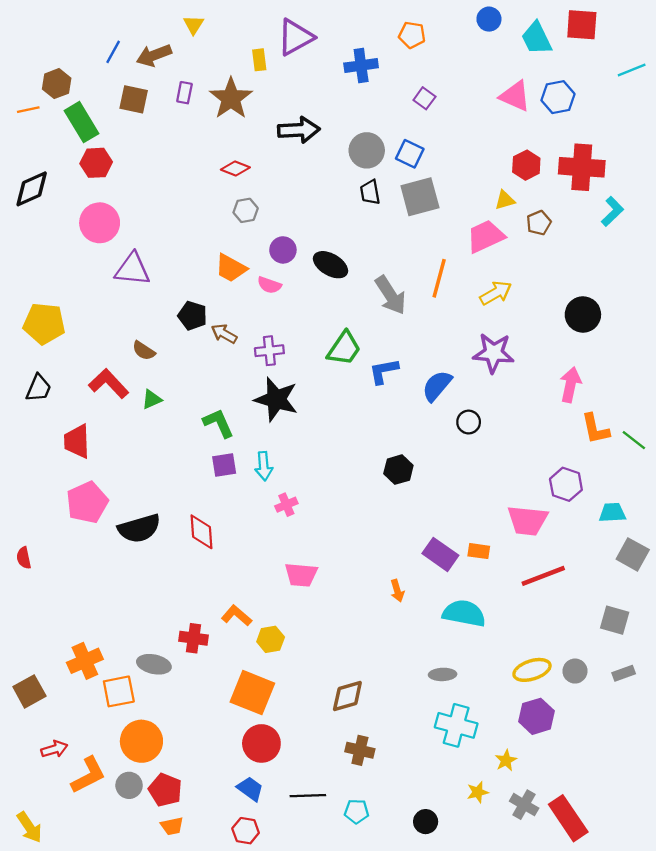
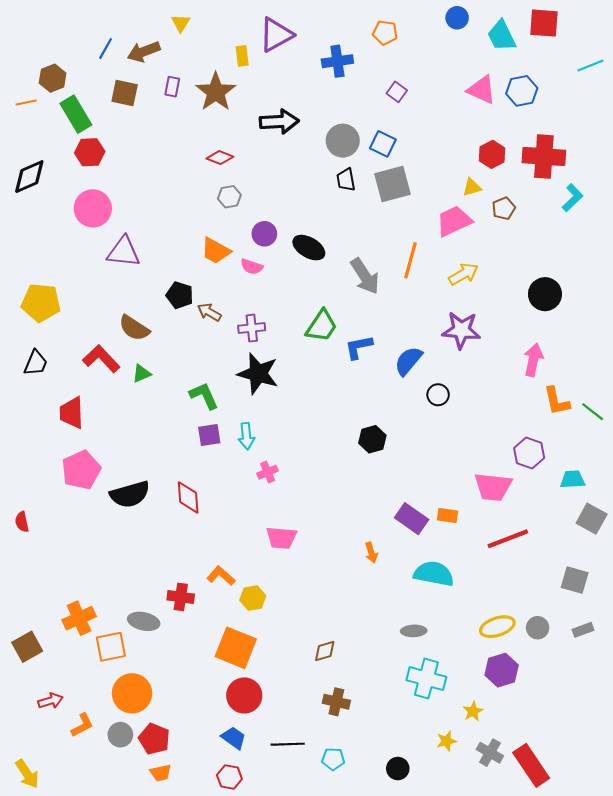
brown semicircle: (144, 351) -> (134, 328), size x1.4
brown diamond: (347, 696) -> (325, 651), size x0.7
orange L-shape: (88, 775) -> (82, 725), size x0.7

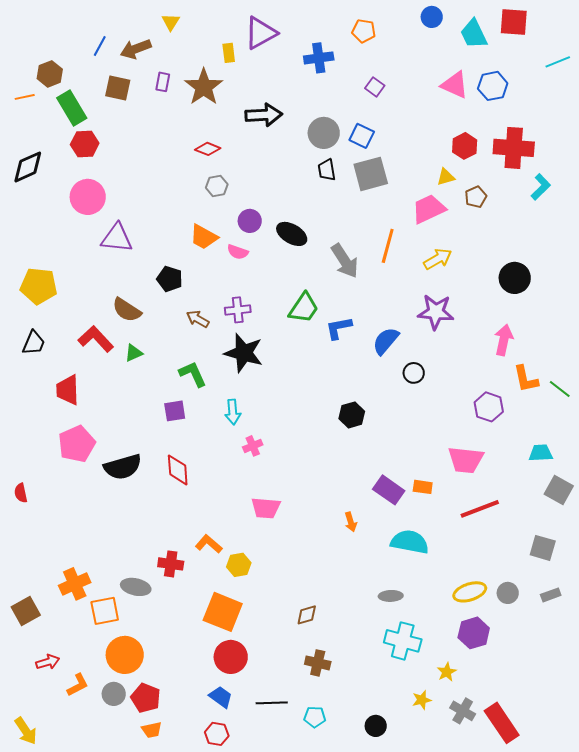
brown arrow: (209, 312) -> (198, 319), moved
purple square: (209, 435) -> (175, 411), moved
purple hexagon: (529, 453) -> (489, 407), moved

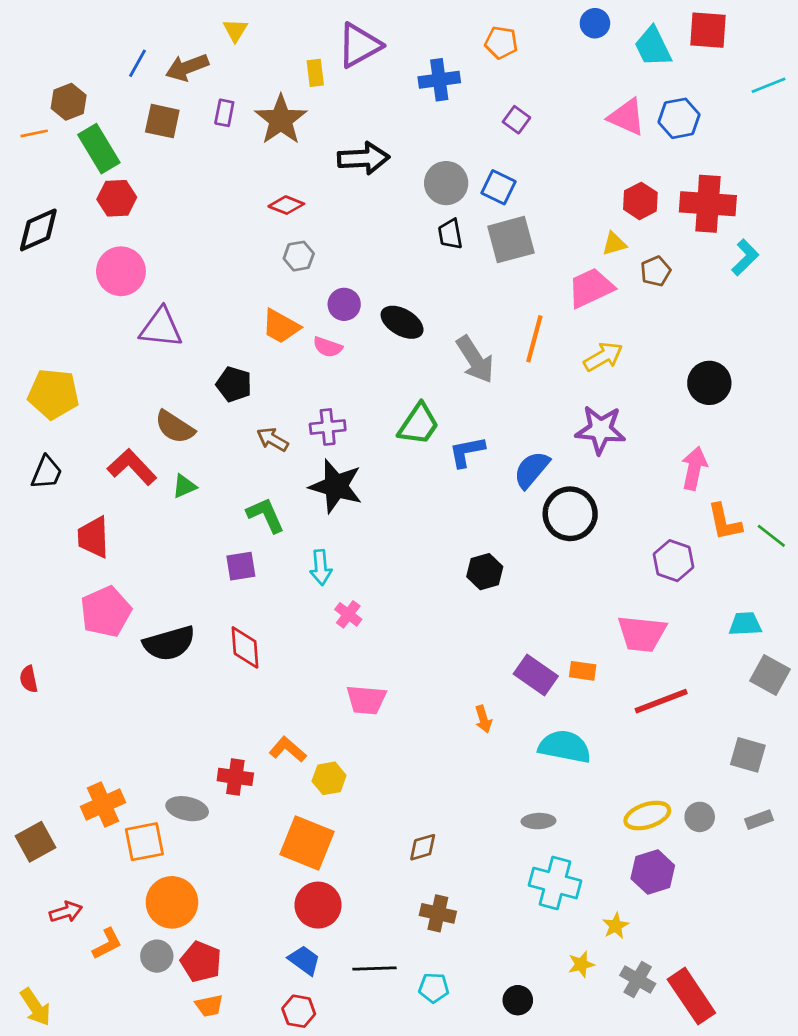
black circle: (414, 373) -> (570, 514), size x1.8
pink cross: (253, 446) -> (348, 614), turned -30

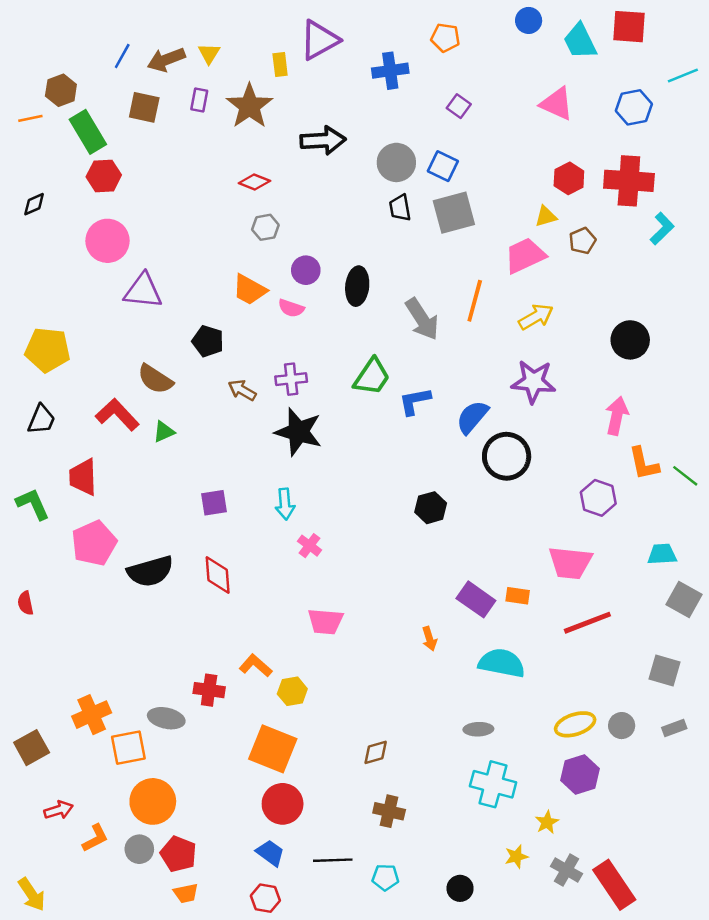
yellow triangle: (235, 30) -> (209, 54), moved
blue hexagon: (679, 118) -> (634, 107), moved
black diamond: (38, 230) -> (34, 204), size x0.6
black ellipse: (402, 322) -> (357, 286), turned 66
green L-shape: (266, 515) -> (33, 504), moved

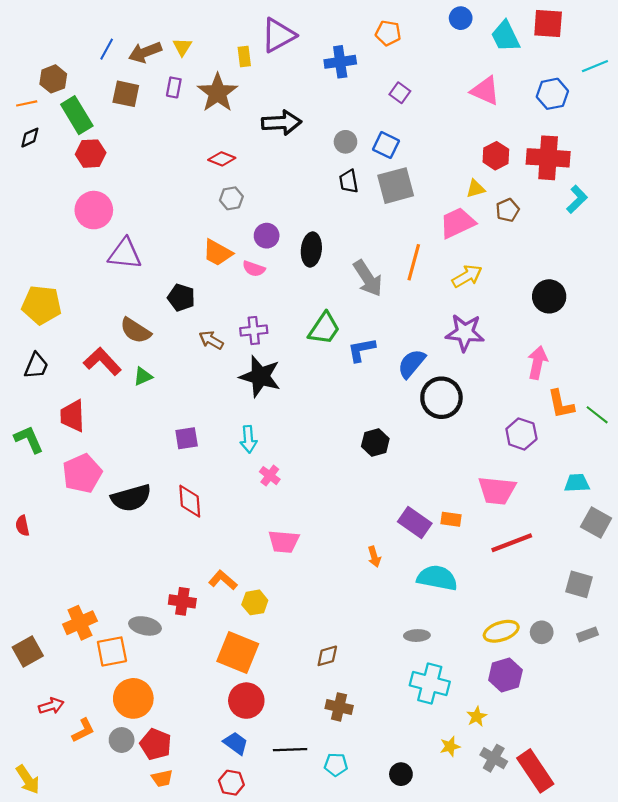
gray circle: (396, 162) -> (345, 142), size x0.7
black diamond: (34, 204) -> (30, 138), moved

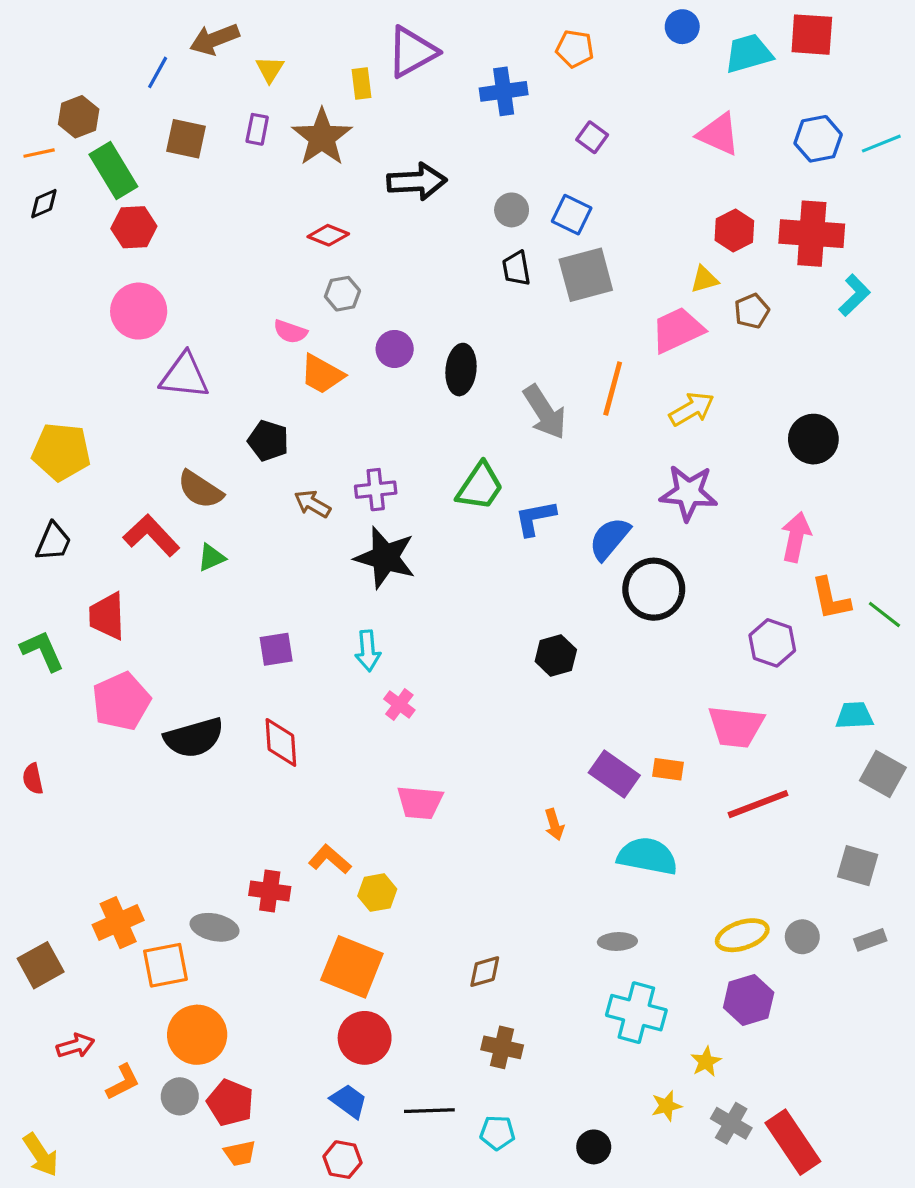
cyan trapezoid: (505, 36) -> (749, 53), turned 100
brown arrow: (145, 52) -> (214, 39), moved
cyan line: (595, 66) -> (881, 144), moved
pink semicircle: (254, 269) -> (290, 332), moved

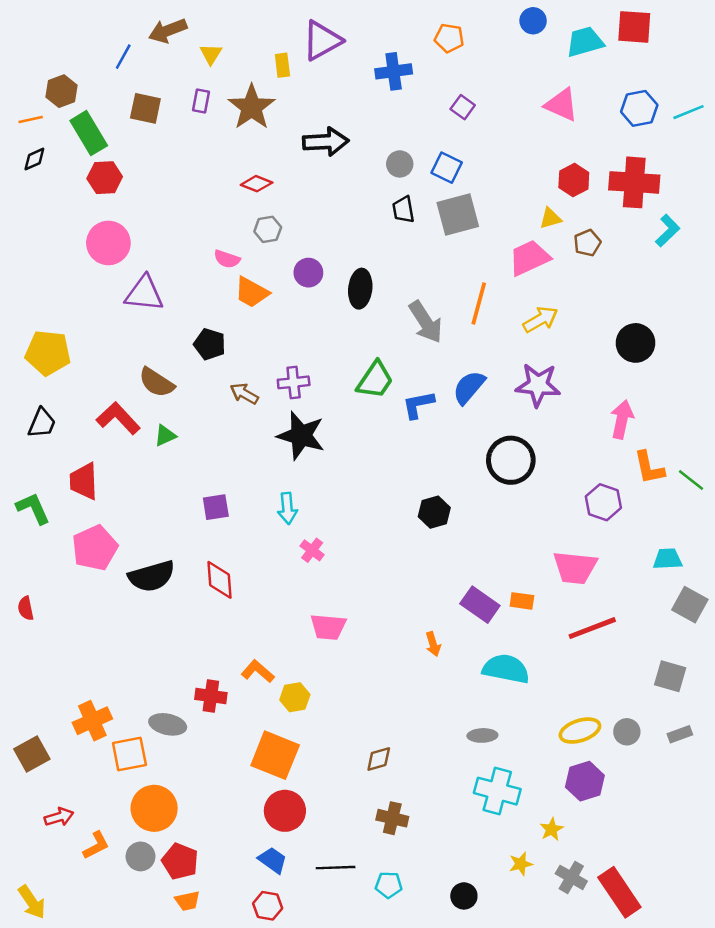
blue semicircle: (610, 539) -> (469, 387), moved

